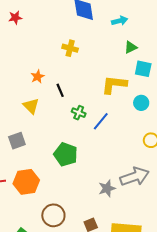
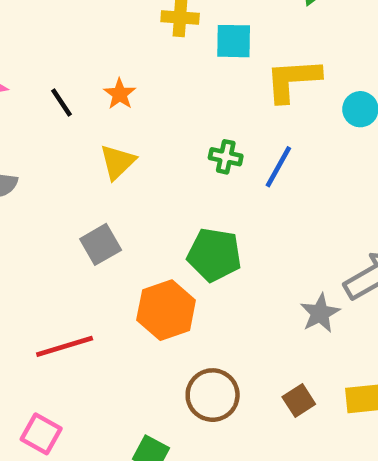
cyan square: (143, 69) -> (234, 41), moved
black line: (60, 90) -> (62, 102), moved
yellow triangle: (31, 106) -> (118, 162), turned 42
orange hexagon: (26, 182) -> (166, 310), moved

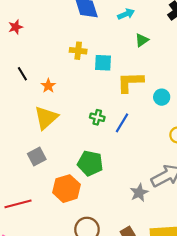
black line: (62, 102) -> (22, 74), moved
yellow triangle: (118, 162) -> (46, 118), size x1.4

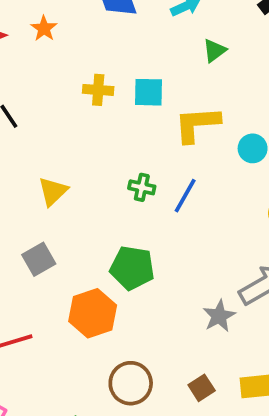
yellow cross: (78, 51) -> (98, 90), moved
orange star: (48, 86) -> (44, 28), moved
yellow triangle: (46, 118) -> (53, 191), size x0.7

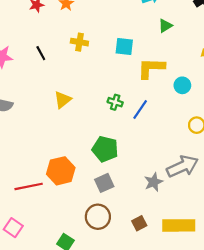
yellow cross: (98, 90) -> (79, 42), moved
gray square: (39, 259) -> (104, 183), moved
orange hexagon: (93, 313) -> (61, 171), moved

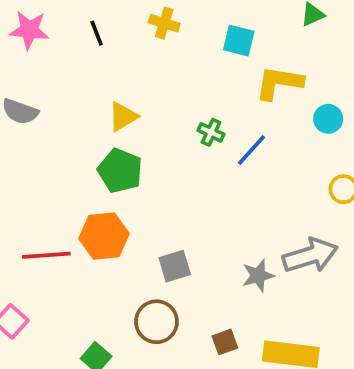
green pentagon: (105, 149) -> (120, 171), moved

